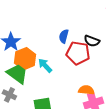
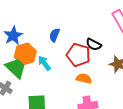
blue semicircle: (64, 36) -> (54, 35), moved
orange semicircle: (86, 90) -> (84, 79), moved

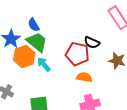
blue semicircle: (54, 35) -> (34, 25), moved, turned -48
green trapezoid: (16, 68) -> (37, 42), moved

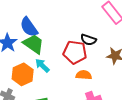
blue semicircle: (34, 25) -> (29, 27), size x1.5
orange hexagon: (24, 56) -> (23, 74), moved

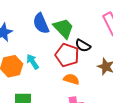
blue semicircle: (29, 27) -> (41, 23), moved
green trapezoid: (34, 44) -> (63, 28), moved

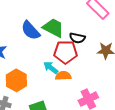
cyan arrow: (33, 62) -> (51, 68), moved
orange semicircle: (71, 79) -> (63, 76), moved

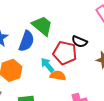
green trapezoid: (53, 28) -> (42, 26), moved
blue semicircle: (31, 30) -> (26, 41), moved, turned -130

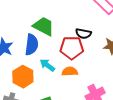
cyan arrow: (47, 65) -> (47, 65), moved

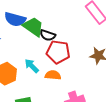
black semicircle: (83, 34) -> (48, 35), moved
blue semicircle: (32, 45) -> (15, 19), moved, turned 90

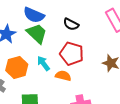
green trapezoid: (33, 27) -> (37, 33), moved
black semicircle: (48, 35) -> (71, 24), moved

